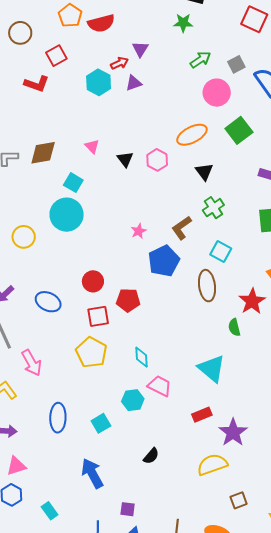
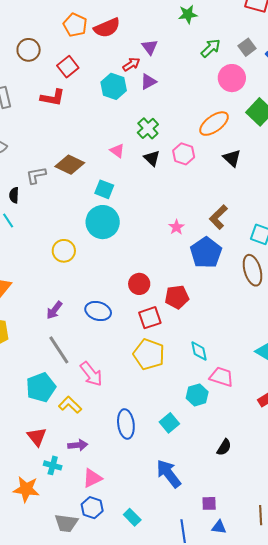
brown diamond: (43, 153) -> (70, 165), turned 44
green cross: (213, 208) -> (148, 128), moved

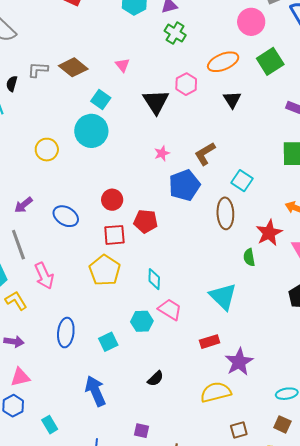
green cross: (148, 128) -> (175, 33), moved, turned -30
black triangle: (152, 158) -> (156, 102), moved, size x1.6
purple square: (209, 503) -> (142, 431), moved

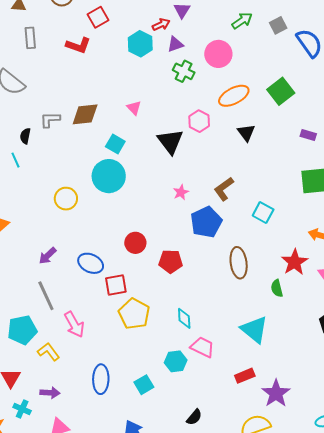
pink circle: (251, 22) -> (218, 54), moved
brown diamond: (73, 67) -> (85, 114), turned -40
brown ellipse: (225, 213) -> (239, 263), moved
red square: (114, 235) -> (116, 285), moved

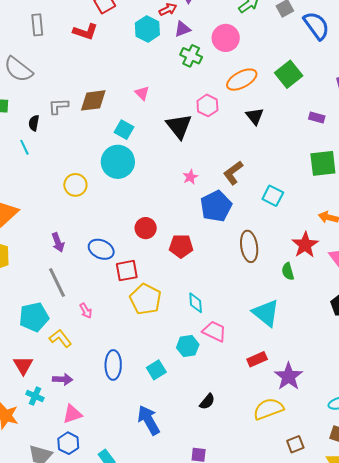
purple arrow: (48, 256) -> (58, 242), turned -66
pink arrow: (74, 324) -> (86, 311), size x0.6

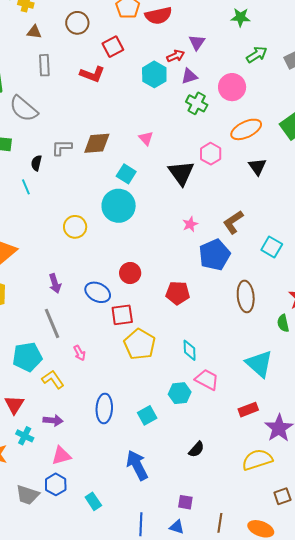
red circle: (146, 228) -> (130, 273), moved

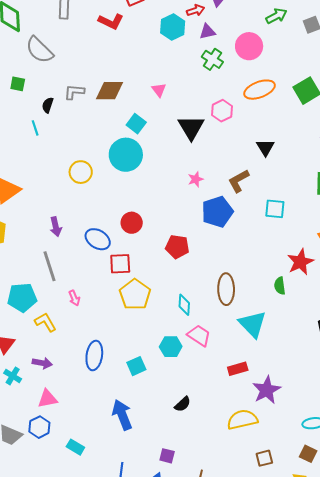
black triangle: (257, 167) -> (265, 148), moved
cyan square: (272, 247) -> (275, 209), turned -30
brown ellipse: (246, 296) -> (226, 289), moved
cyan rectangle: (93, 501) -> (75, 447), turned -30

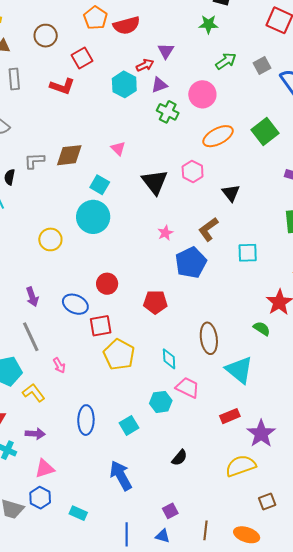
pink hexagon: (222, 111) -> (193, 172), moved
green semicircle: (280, 286) -> (262, 329), turned 138
purple square: (167, 456) -> (170, 511), turned -35

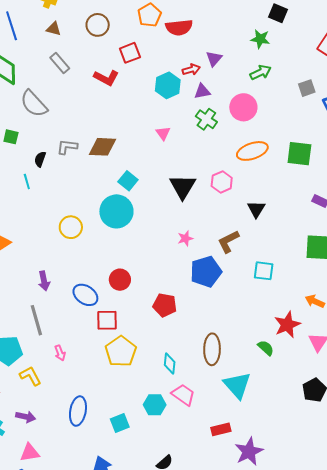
green arrow: (226, 61) -> (261, 72), moved
gray rectangle: (14, 79) -> (60, 63), turned -45
green square: (265, 131) -> (299, 154), turned 36
pink triangle: (118, 149) -> (163, 133), moved

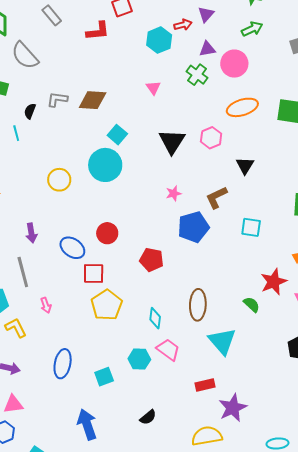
red L-shape: (106, 78) -> (98, 31), turned -35
purple triangle: (202, 91) -> (207, 49), moved

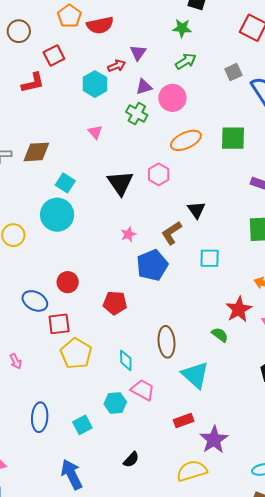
black triangle: (245, 166) -> (196, 210), moved

